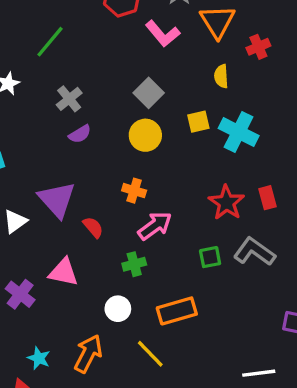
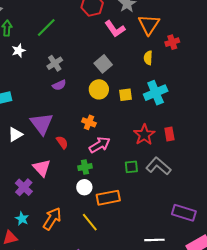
yellow square: (198, 122) -> (125, 95), moved
cyan cross: (239, 132) -> (156, 93), turned 35
pink triangle: (63, 272) -> (42, 168), turned 30
purple cross: (20, 294) -> (24, 187), moved
white circle: (118, 309) -> (84, 187), moved

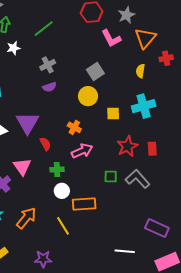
yellow square: (125, 95) -> (113, 113), moved
green cross: (85, 167) -> (57, 170), moved

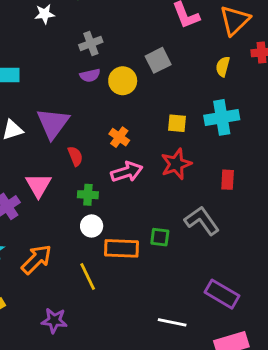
yellow circle: (88, 96) -> (123, 81), moved
red star: (127, 146) -> (176, 164), moved
green square: (111, 176) -> (160, 237), moved

